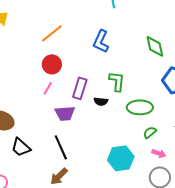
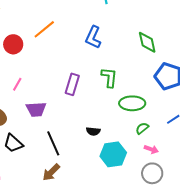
red circle: (52, 64) -> (13, 44), moved
pink line: (48, 88) -> (17, 84), moved
black semicircle: (101, 101) -> (93, 131), moved
purple trapezoid: (65, 113) -> (36, 109), moved

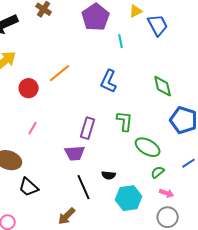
green ellipse: (132, 103) -> (148, 147), turned 30
purple trapezoid: (36, 109) -> (75, 153), moved
black line: (53, 143) -> (84, 187), moved

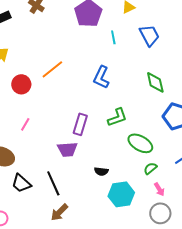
blue trapezoid: (158, 25) -> (149, 35), moved
green L-shape: (125, 121) -> (117, 117), turned 65
black line: (84, 187) -> (53, 183), moved
pink arrow: (167, 193) -> (159, 189), turned 40

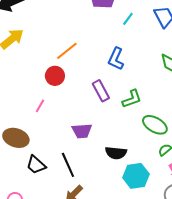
cyan line: (113, 37) -> (128, 19), turned 48
red circle: (21, 84) -> (55, 76), moved
purple rectangle: (80, 124) -> (101, 91), moved, turned -45
black semicircle: (101, 171) -> (116, 153), size x1.5

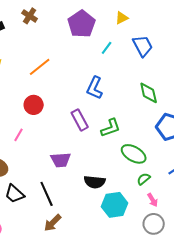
orange line: (67, 51) -> (40, 67), moved

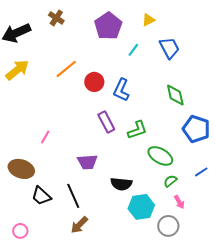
red circle: (34, 105) -> (94, 82), moved
gray circle: (154, 224) -> (168, 226), moved

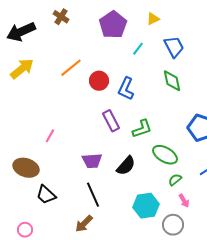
green diamond: (175, 95) -> (172, 81), moved
black semicircle: (121, 184) -> (126, 166), moved, turned -55
black line: (73, 196) -> (93, 195), moved

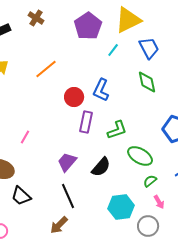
yellow triangle: (153, 19) -> (128, 20), size x2.0
red circle: (99, 81) -> (74, 97), moved
purple rectangle: (111, 121) -> (86, 122), turned 40
purple trapezoid: (92, 161) -> (67, 162), turned 135

